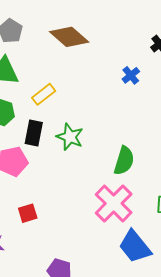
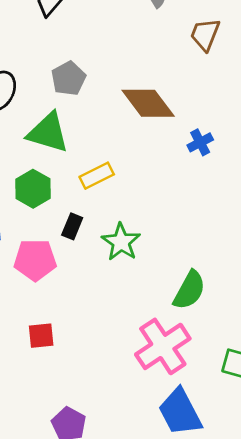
blue cross: (131, 75) -> (200, 142), moved
black rectangle: (34, 133) -> (72, 226), size x0.7

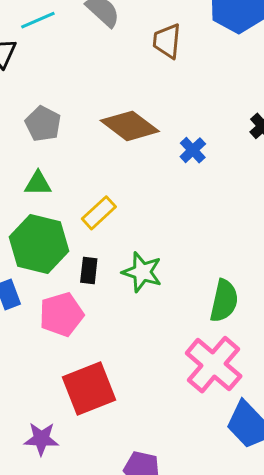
green triangle: (48, 133) -> (38, 184), size x0.6
green hexagon: (33, 189) -> (39, 244), size x1.5
red square: (41, 336) -> (89, 388), size x1.8

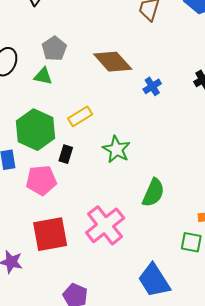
green triangle: (38, 184) -> (43, 76), moved
green star: (142, 272) -> (116, 149), moved
pink cross: (214, 365) -> (105, 225), moved

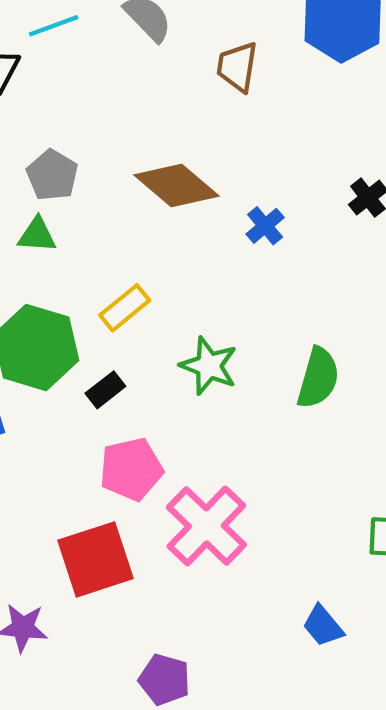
black rectangle: (66, 154) -> (105, 390), turned 42
pink pentagon: (41, 180) -> (131, 469), moved
green semicircle: (153, 193) -> (318, 378), moved
blue trapezoid: (154, 280) -> (323, 626), size x0.6

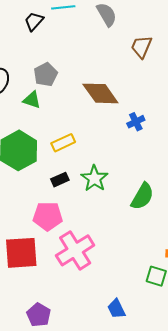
black rectangle: (105, 390) -> (60, 180), moved

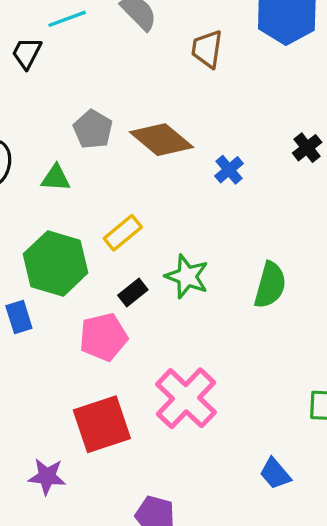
gray pentagon: (46, 74) -> (93, 129), moved
pink pentagon: (48, 216) -> (103, 337), moved

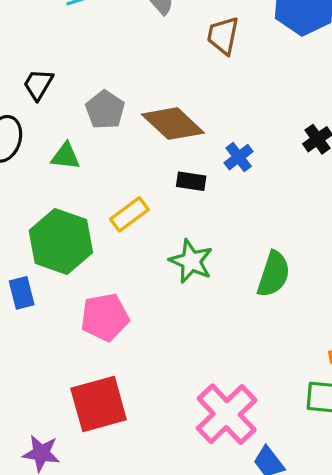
black trapezoid: (27, 53) -> (38, 84), moved
black rectangle: (133, 292) -> (191, 181), moved, turned 44
pink cross: (186, 398) -> (227, 414), moved

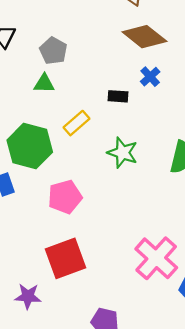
brown diamond: (173, 124) -> (144, 37), moved
green triangle: (65, 156) -> (44, 84), moved

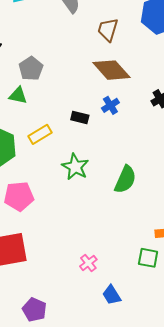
pink cross: (156, 258) -> (88, 263), size x0.5

